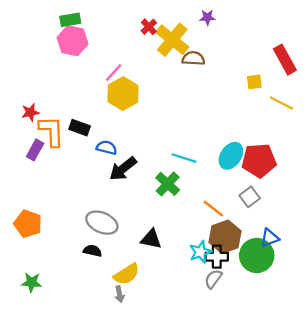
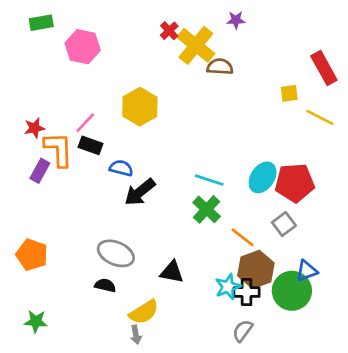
green rectangle: (70, 20) -> (41, 23), moved
pink line: (114, 73) -> (85, 123), moved
green cross: (168, 184) -> (207, 209), moved
gray semicircle: (213, 279) -> (243, 331), moved

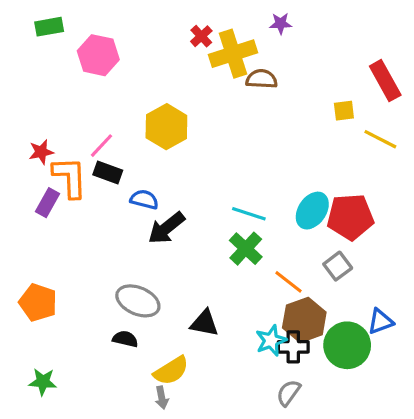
yellow cross: (196, 45) -> (233, 54), turned 33
blue triangle: (307, 271) -> (380, 322), moved

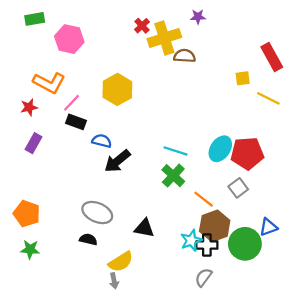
orange L-shape: (70, 177) -> (49, 83), moved, turned 120
green star: (43, 382) -> (30, 249), moved

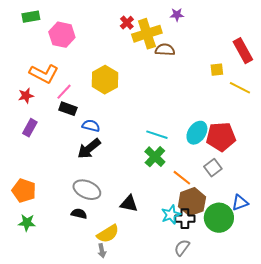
black arrow: (117, 161) -> (89, 149), moved

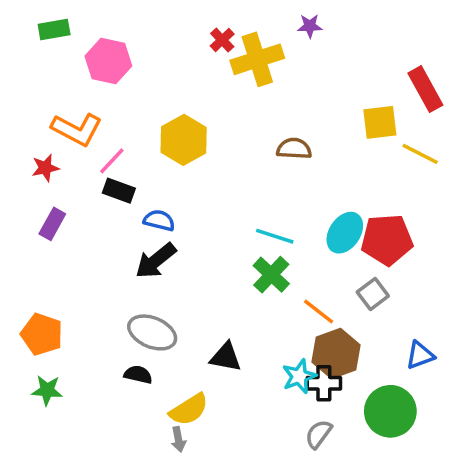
brown semicircle: (165, 50) -> (294, 149), moved
yellow square: (217, 70) -> (380, 122), size x1.5
green circle: (219, 218) -> (390, 411), moved

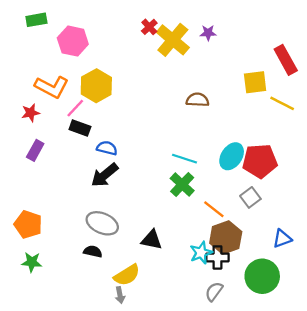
purple star: (310, 26) -> (208, 33), moved
yellow cross: (257, 59) -> (173, 40), turned -32
yellow hexagon: (184, 140) -> (96, 86), moved

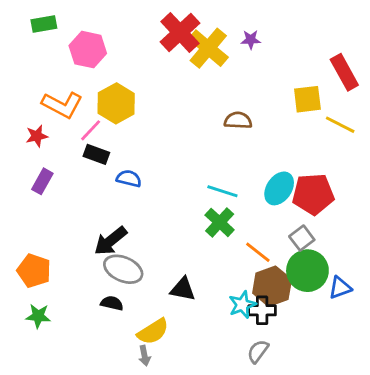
red cross: (149, 27) -> (180, 33), size x2.0
black arrow: (105, 175) -> (110, 241), moved
green circle: (262, 276) -> (307, 271), moved

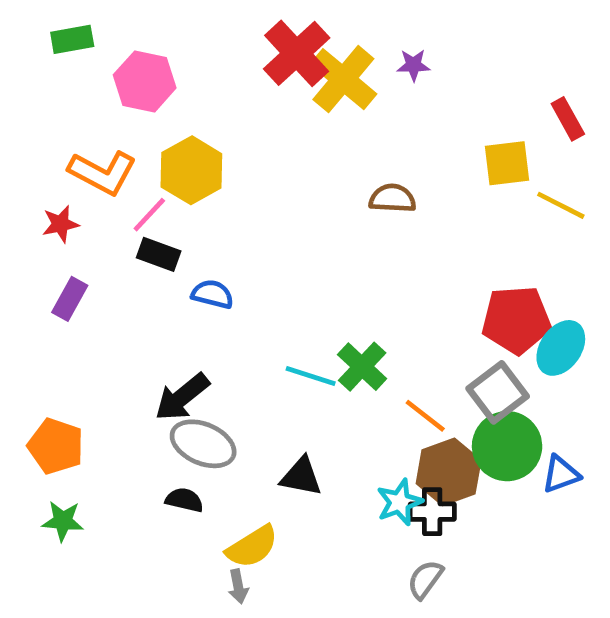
red rectangle: (344, 72) -> (568, 119), size x0.7
cyan ellipse: (279, 188) -> (561, 348), moved
cyan line: (222, 191) -> (311, 376), moved
gray square: (302, 238) -> (498, 392), size x1.4

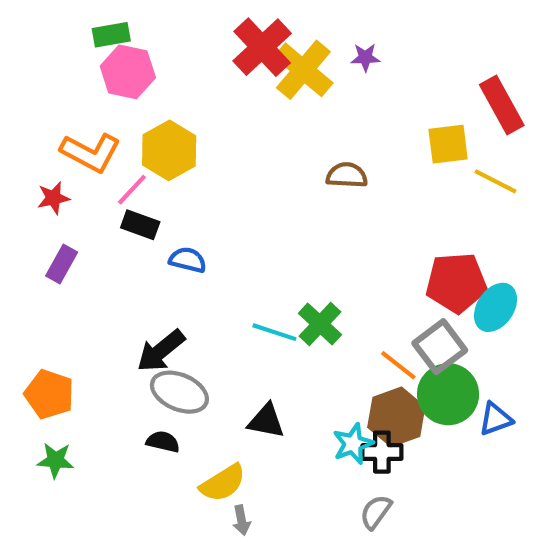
green rectangle: (72, 39) -> (111, 35), moved
red rectangle: (568, 119) -> (502, 105), size x1.5
orange line: (425, 416) -> (398, 365), moved
gray arrow: (238, 586) -> (241, 520), moved

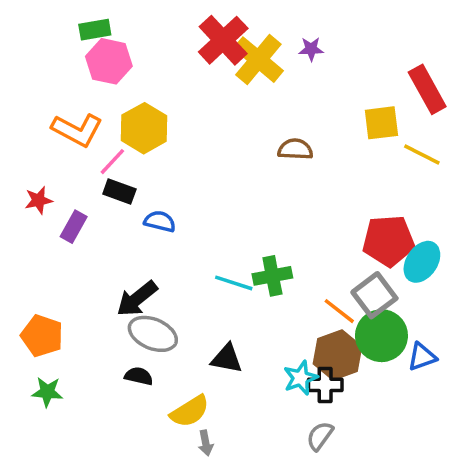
red star: (53, 198) -> (39, 200), moved
purple rectangle: (62, 264) -> (74, 227), moved
green cross: (320, 324) -> (272, 276), turned 36

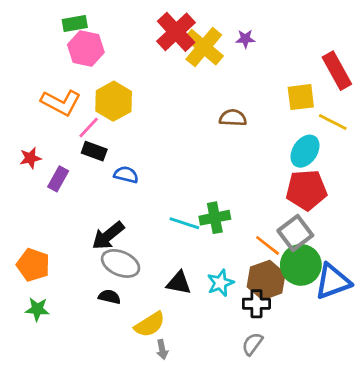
cyan ellipse: (422, 262) -> (305, 151), moved
blue triangle: (422, 357) -> (333, 282), size x1.6
cyan star: (301, 378) -> (220, 283), moved

